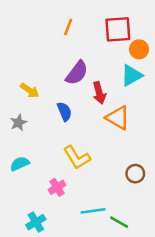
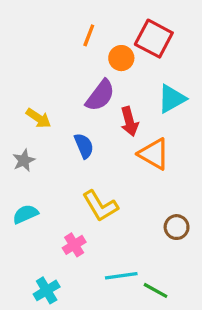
red square: (118, 29) -> (154, 39), turned 32
orange circle: (139, 49) -> (121, 58), moved

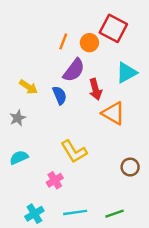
orange line: (89, 35) -> (63, 41), moved
blue semicircle: (84, 146) -> (60, 95), moved
cyan line: (121, 276) -> (75, 212), moved
green line: (155, 290) -> (115, 214), turned -48

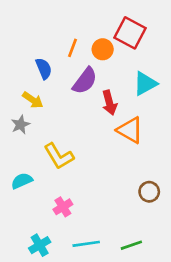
blue semicircle: (60, 95) -> (44, 68), moved
gray star: (18, 118) -> (20, 125), moved
yellow L-shape: (74, 151) -> (59, 156), moved

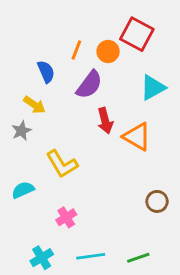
red arrow: (109, 103) -> (105, 121), moved

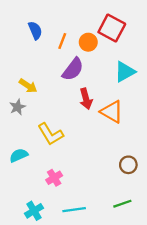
blue semicircle: (46, 72) -> (35, 30), moved
green line: (138, 258) -> (122, 204), moved

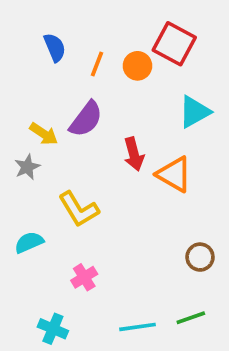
purple semicircle: (73, 69) -> (86, 119), moved
cyan line: (74, 210) -> (137, 327), moved
cyan cross: (34, 211) -> (53, 329), turned -36

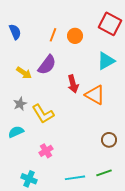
red square: (174, 44) -> (110, 24), moved
blue semicircle: (55, 47) -> (15, 32), moved
gray star: (27, 167) -> (20, 104), moved

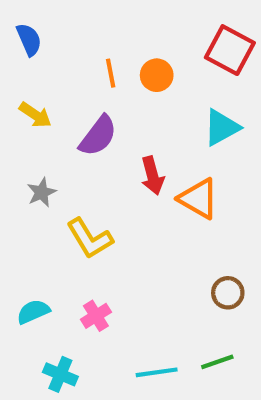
blue semicircle: (15, 32) -> (29, 40), moved
orange line: (53, 35) -> (111, 73), turned -32
yellow arrow: (24, 73) -> (35, 115), moved
gray star: (20, 104) -> (42, 192), moved
cyan semicircle: (16, 132) -> (33, 312), moved

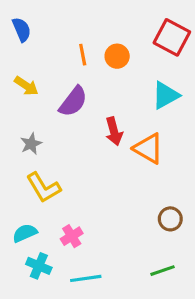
yellow L-shape: (90, 238) -> (44, 188), moved
cyan line: (157, 372) -> (86, 278), moved
cyan cross: (60, 374) -> (39, 266), moved

